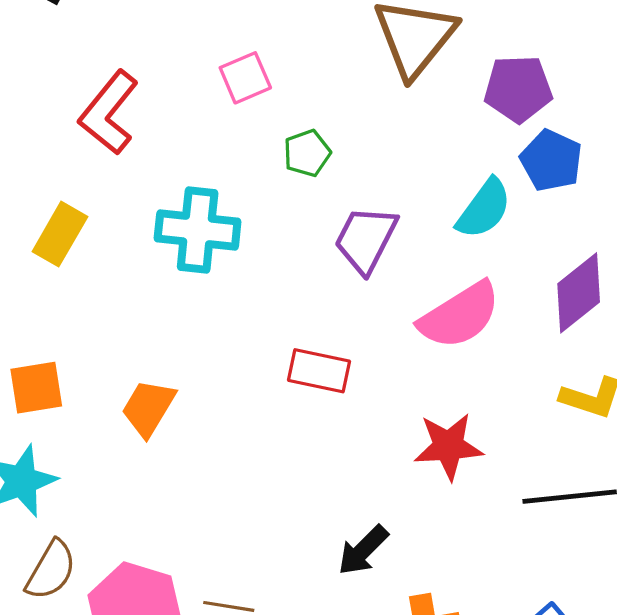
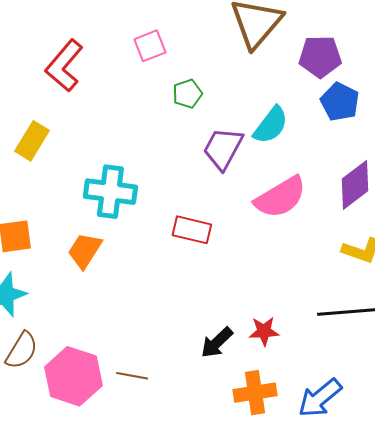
cyan semicircle: (484, 209) -> (271, 125), moved
cyan cross: (198, 230) -> (110, 192), moved
red star: (448, 446) -> (264, 331), moved, size x0.7

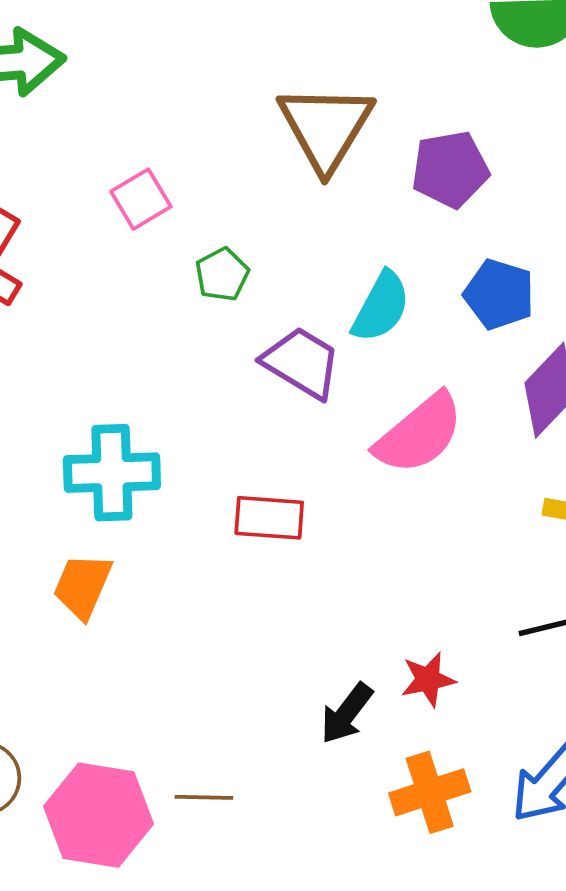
blue pentagon: (340, 102) -> (499, 294), moved
purple trapezoid: (223, 148) -> (302, 363), turned 102

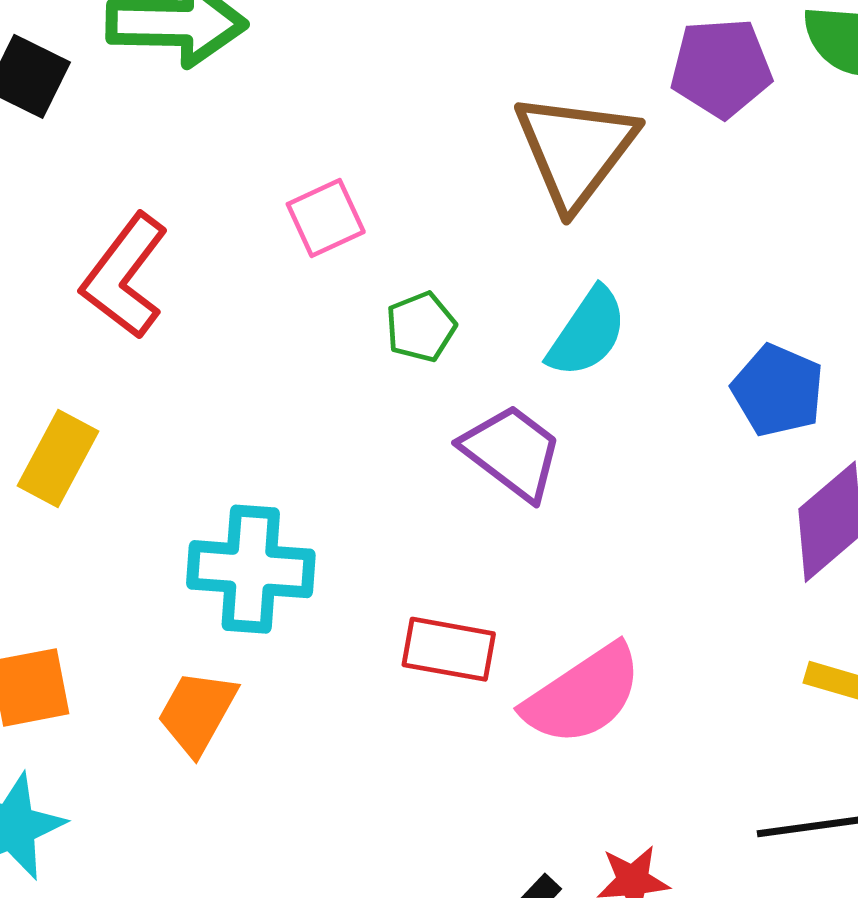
purple pentagon: (450, 169) -> (721, 68), moved
cyan semicircle: (381, 307) -> (587, 332), moved
pink semicircle: (419, 434) -> (583, 695), moved

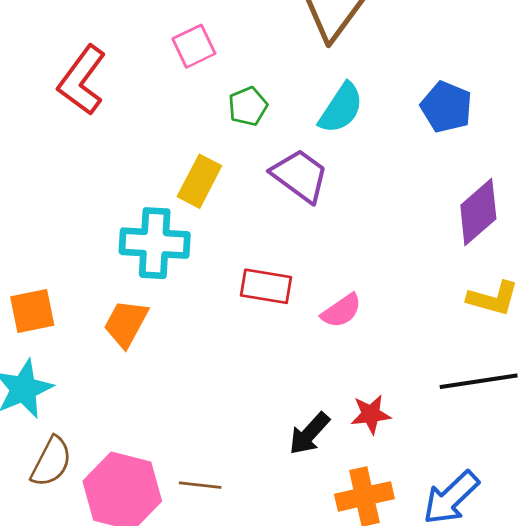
blue pentagon: (778, 390) -> (446, 107), moved
yellow rectangle: (58, 459) -> (199, 181), moved
pink semicircle: (583, 695) -> (341, 311), size x0.6

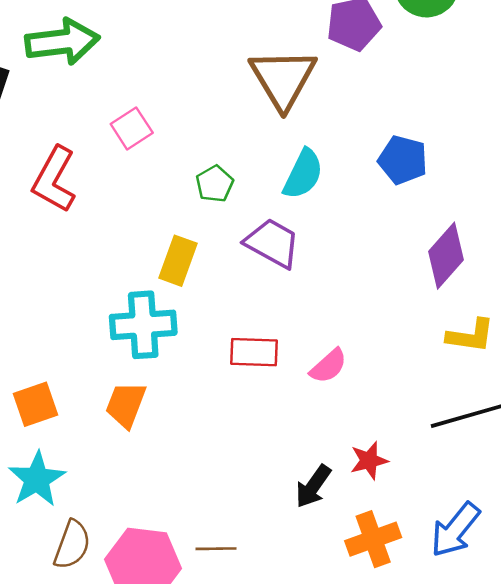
pink square: (194, 46) -> (132, 128), moved

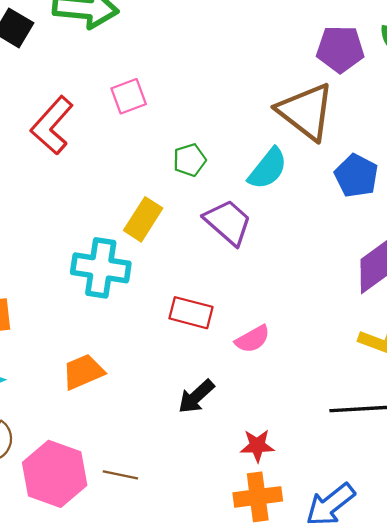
brown triangle: (283, 79) -> (306, 111), moved, turned -34
orange trapezoid: (126, 405) -> (83, 372), moved, turned 33
red star: (369, 461) -> (257, 446), moved
black arrow: (313, 486) -> (196, 397), moved

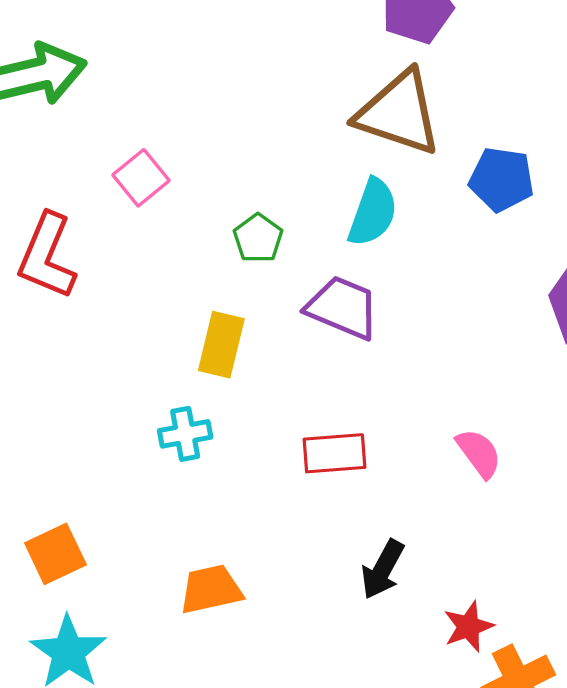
cyan cross: (101, 268) -> (185, 434), size x0.6
pink semicircle: (253, 339) -> (479, 453), moved, turned -78
orange trapezoid: (83, 372) -> (211, 589), turned 30
red star: (257, 446) -> (468, 627), moved

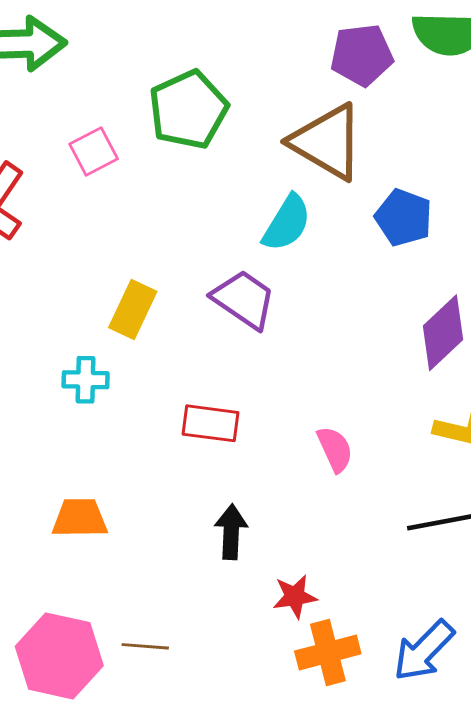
green pentagon: (258, 238) -> (188, 110), moved, size x1.8
black arrow: (383, 569) -> (231, 532), turned 142

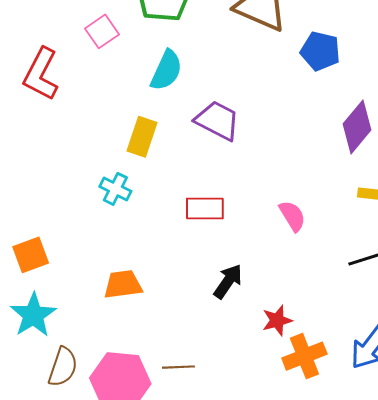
cyan semicircle: (287, 223) -> (166, 70), moved
cyan cross: (86, 380) -> (115, 189), turned 32
black arrow: (231, 532) -> (228, 281), turned 39

